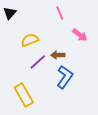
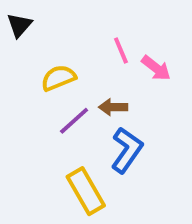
pink line: (60, 13) -> (121, 50), moved
yellow rectangle: (24, 95) -> (86, 191), moved

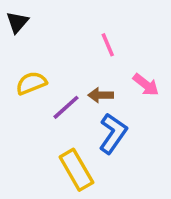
pink arrow: (156, 68) -> (146, 85), moved
yellow semicircle: (58, 78) -> (31, 83), moved

